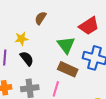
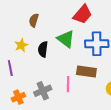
black semicircle: (27, 59) -> (43, 49), moved, turned -119
brown rectangle: (68, 69) -> (86, 71), moved

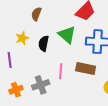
pink line: (68, 84) -> (61, 71), moved

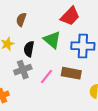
pink line: (61, 71) -> (46, 76), turned 35
gray cross: (41, 85) -> (23, 70), moved

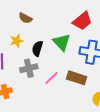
brown semicircle: (21, 20) -> (25, 18), moved, turned -88

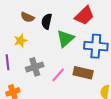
green triangle: (62, 42) -> (65, 39), turned 36
black semicircle: (37, 49) -> (47, 21), moved

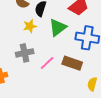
yellow star: (21, 41) -> (30, 26), moved

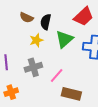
brown rectangle: (72, 63) -> (71, 94), moved

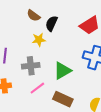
green triangle: (64, 39) -> (62, 71), moved
pink line: (57, 75) -> (37, 88), moved

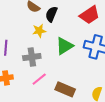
green triangle: (62, 71) -> (64, 46), moved

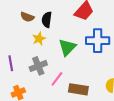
pink line: (39, 79) -> (57, 79), moved

